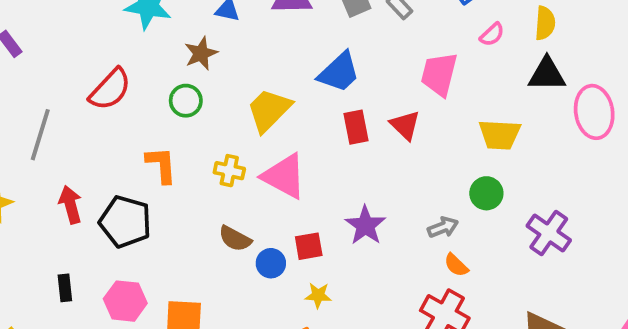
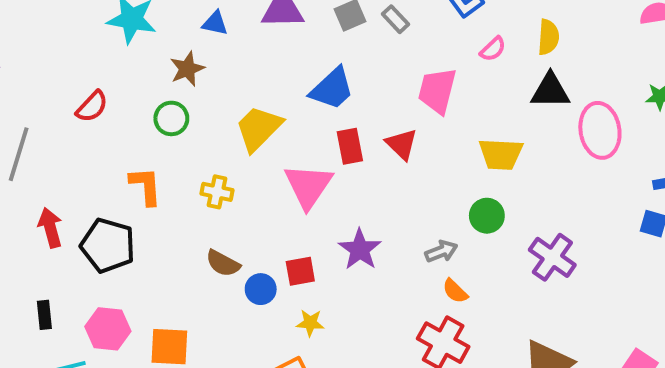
red semicircle: (110, 89) -> (92, 107), size x0.7
pink triangle: (284, 176) -> (308, 186), moved, turned 36

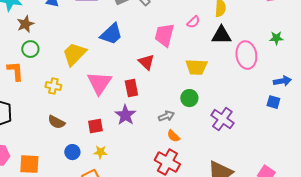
pink semicircle: (493, 49) -> (193, 22), moved
brown star: (187, 69) -> (25, 24), moved
red rectangle: (350, 146) -> (131, 88), moved
orange L-shape: (146, 186) -> (15, 71), moved
blue circle: (261, 289) -> (72, 152), moved

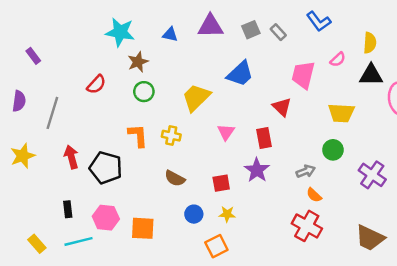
orange L-shape: (15, 71) -> (138, 136), moved
pink triangle: (99, 83) -> (226, 132), size x0.6

